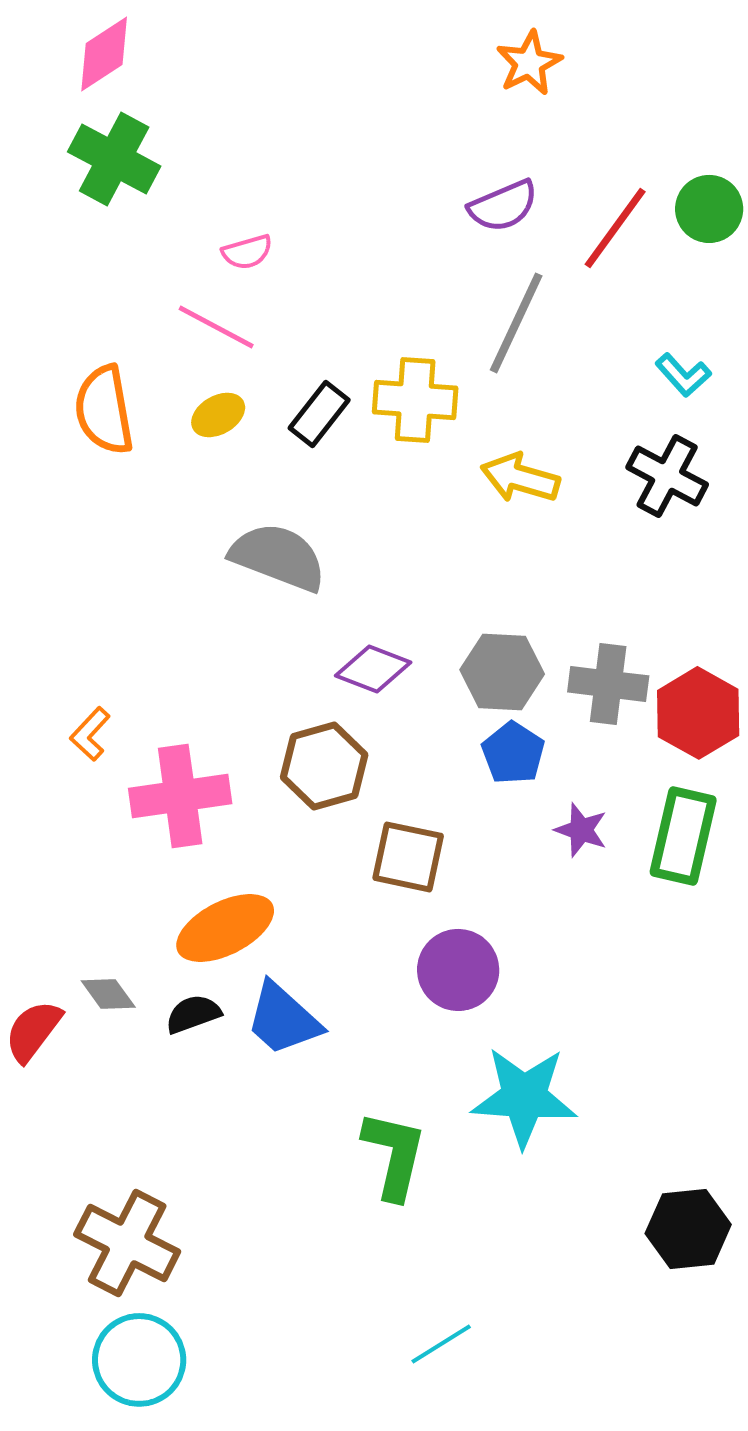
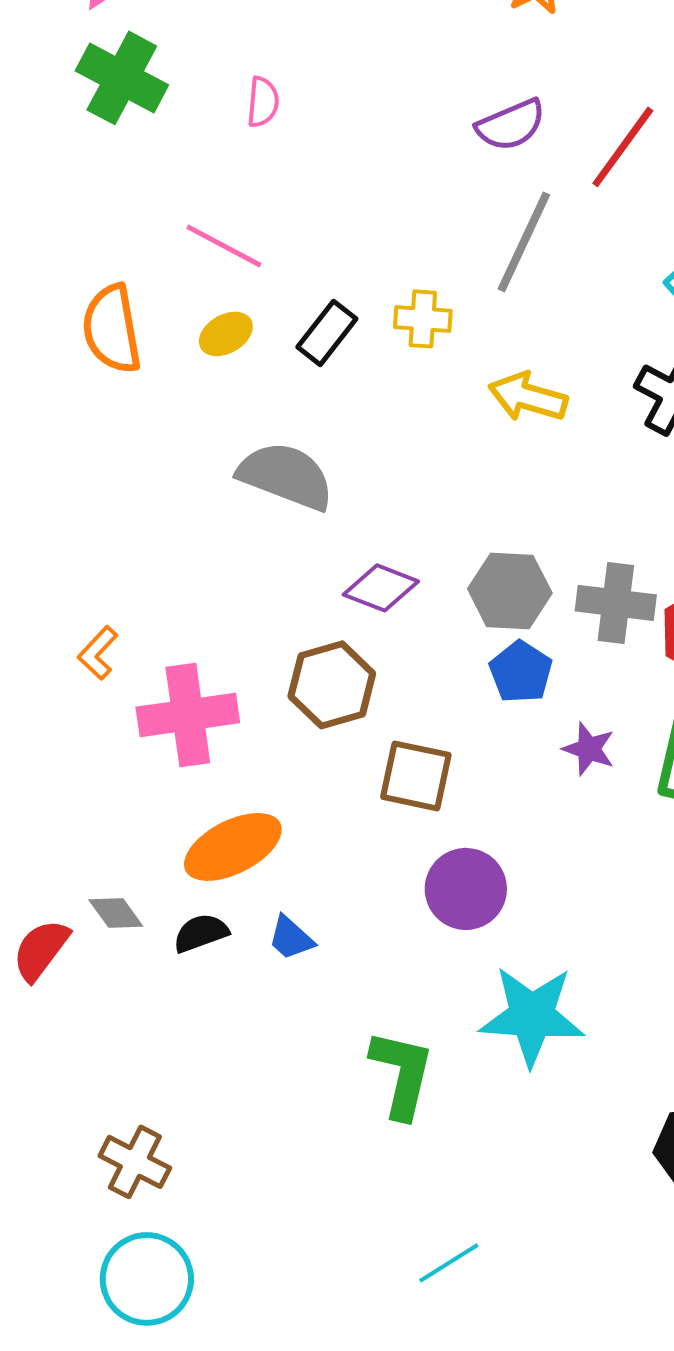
pink semicircle: (247, 252) -> (263, 102), moved, turned -69
yellow cross: (415, 400) -> (423, 319), size x0.7
blue trapezoid: (283, 1019) -> (291, 938), size x0.6
brown cross: (127, 1243) -> (135, 1162), size x0.7

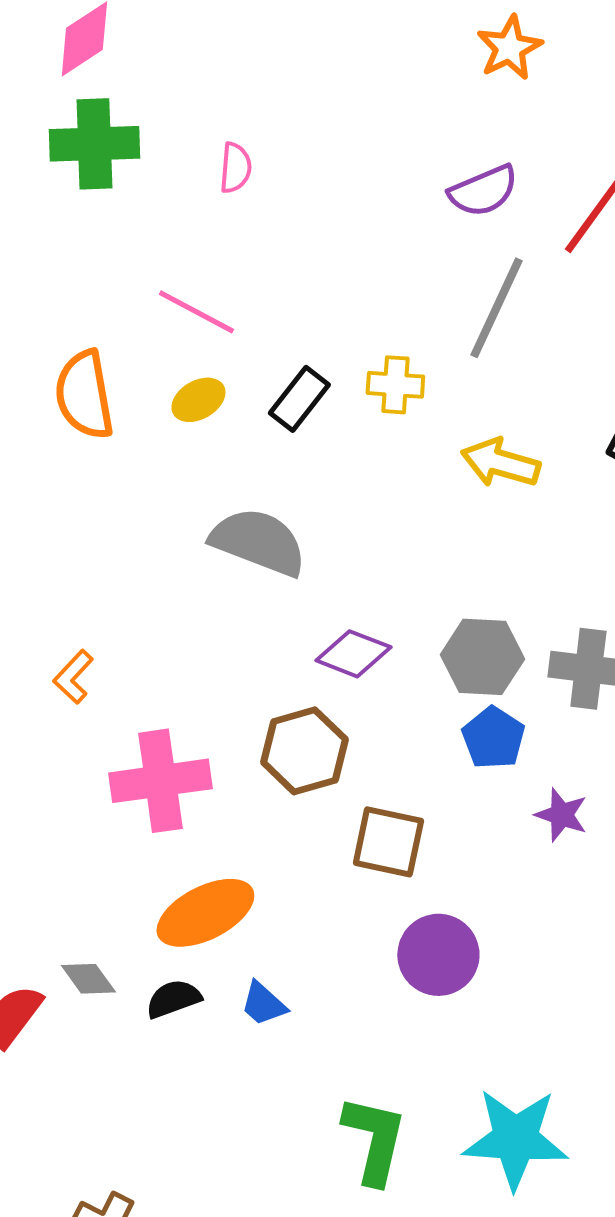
green cross: (122, 78) -> (94, 144), turned -30
orange L-shape: (98, 653) -> (73, 677), moved
cyan star: (532, 1016) -> (515, 1139), moved

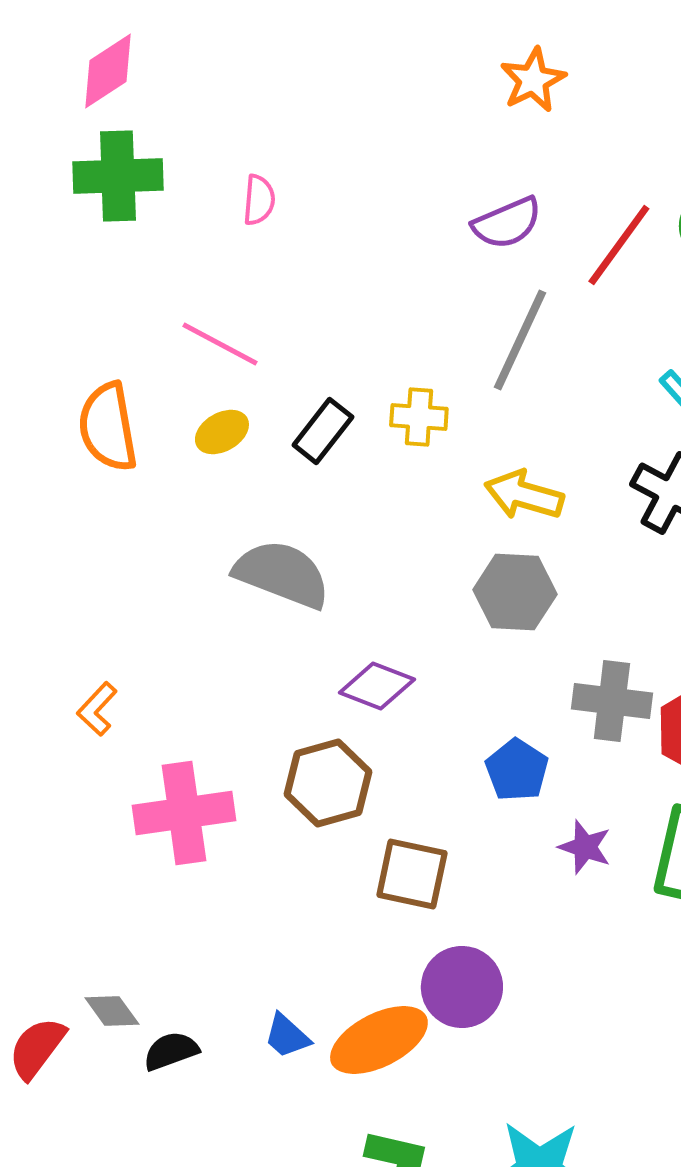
gray hexagon: (482, 657) -> (515, 592), moved
orange ellipse: (205, 913) -> (379, 1040), moved
black semicircle: (173, 999) -> (171, 1051), moved

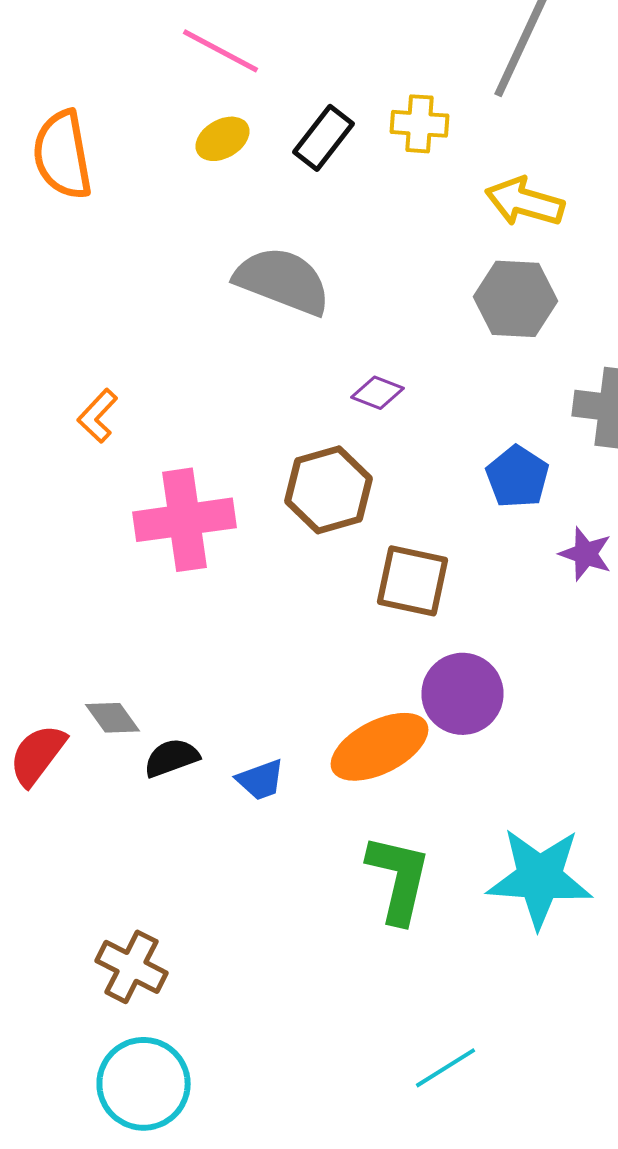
orange semicircle: (108, 427) -> (62, 155), moved
purple diamond: (377, 686) -> (378, 393), size x0.7
blue trapezoid: (287, 1036) -> (260, 780), moved, turned -62

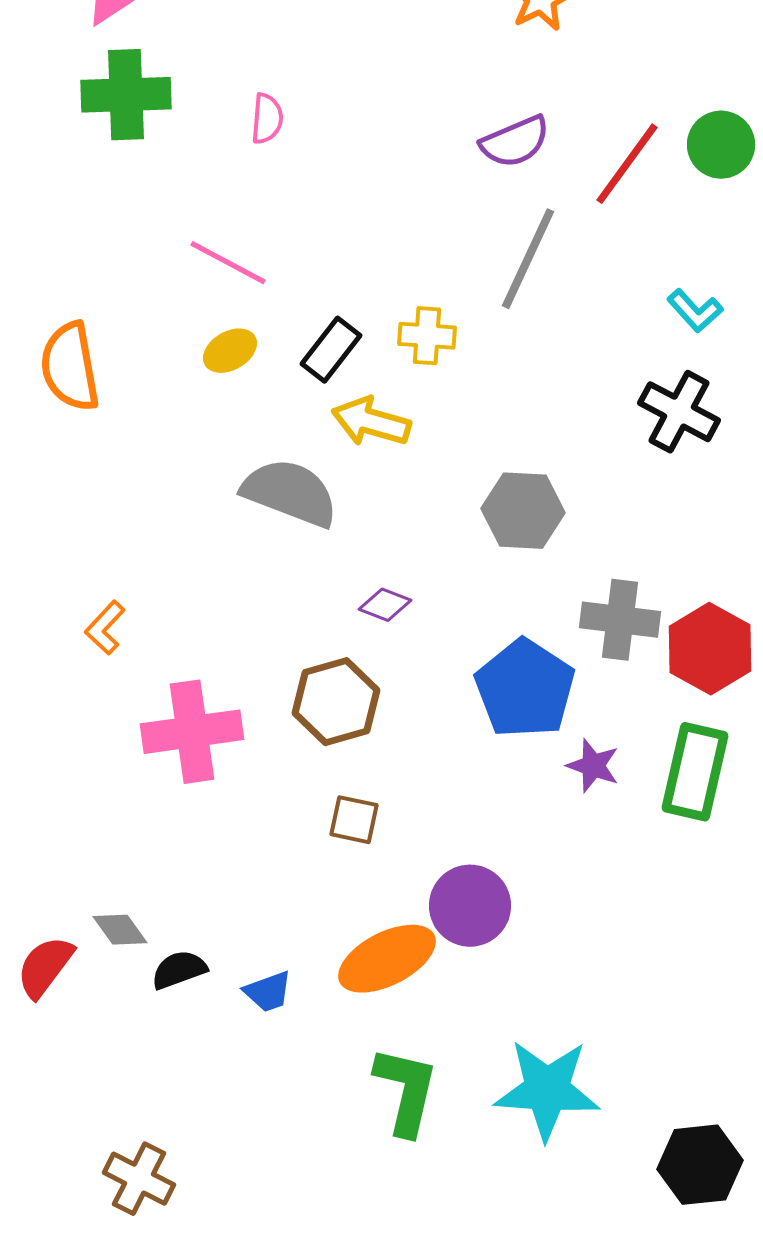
yellow arrow: (524, 202) -> (371, 422), moved
blue pentagon: (518, 477) -> (525, 689), size x1.6
brown square: (412, 581) -> (354, 820), moved, size x0.7

